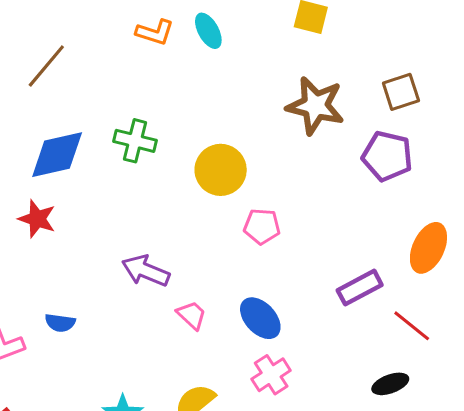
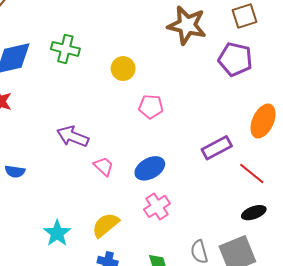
yellow circle: (221, 170) -> (123, 69), size x0.7
blue ellipse: (260, 318) -> (150, 168), turned -76
black ellipse: (390, 384) -> (254, 213), moved

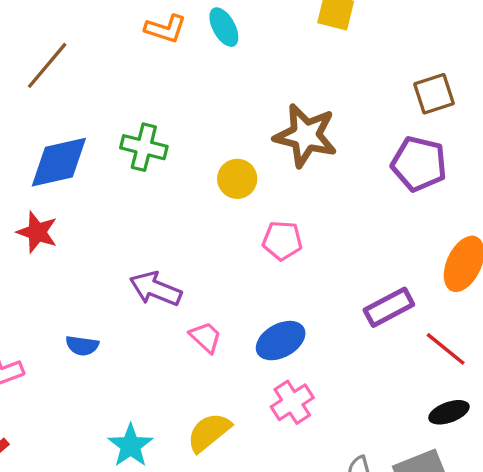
brown star: (187, 25) -> (306, 135), moved
blue semicircle: (15, 171) -> (82, 346), moved

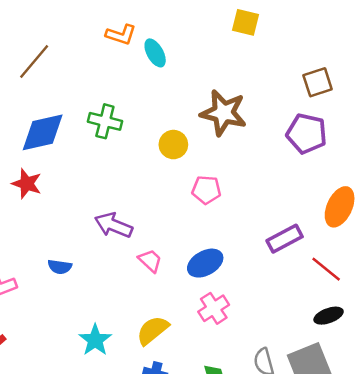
cyan ellipse: (224, 27) -> (155, 53), moved

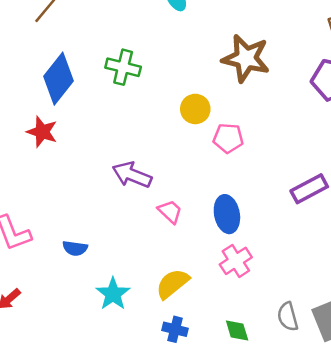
blue diamond: (43, 132) -> (59, 79), turned -39
yellow circle: (173, 145) -> (195, 109), moved
blue ellipse: (205, 263) -> (227, 214), turned -72
blue semicircle: (60, 267) -> (75, 248), moved

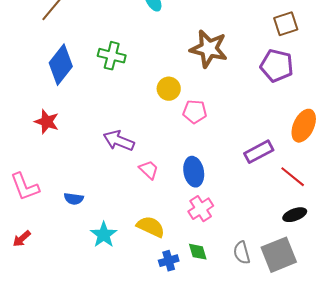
red star: (42, 132) -> (47, 122), moved
yellow semicircle: (172, 284) -> (151, 227), turned 64
blue cross: (175, 329) -> (169, 261), moved, turned -30
green diamond: (237, 331) -> (198, 252), moved

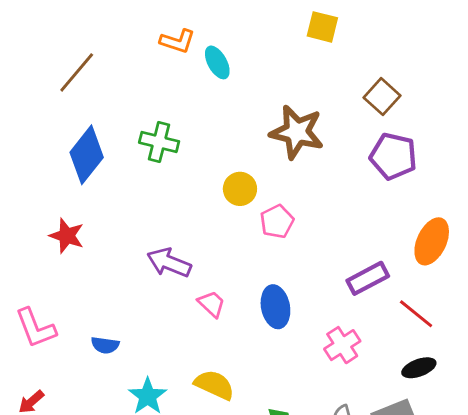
brown square: (286, 24) -> (382, 97), moved, turned -30
pink pentagon: (195, 112) -> (277, 222), turned -30
pink cross: (201, 209) -> (342, 345), moved

